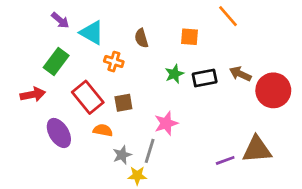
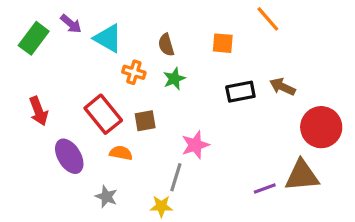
green rectangle: (56, 62) -> (34, 38), moved
green star: (174, 74) -> (174, 79), moved
red circle: (273, 90) -> (321, 127), moved
red arrow: (33, 94) -> (39, 111), turned 80
gray star: (122, 155) -> (106, 197), moved, turned -30

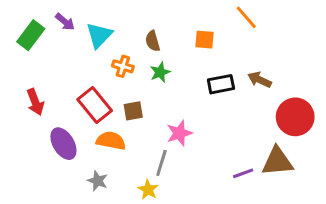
cyan triangle: (108, 38) -> (99, 35), turned 44
orange semicircle: (121, 153) -> (111, 141), size x1.4
yellow star: (161, 206) -> (148, 190), turned 30

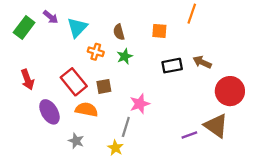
orange line: (246, 17) -> (192, 14), turned 60
brown triangle: (277, 161) -> (216, 126), turned 40

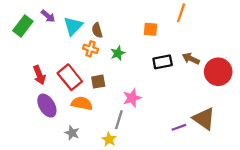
brown semicircle: (119, 32) -> (97, 30), moved
red arrow: (28, 80) -> (39, 75), moved
red circle: (230, 91) -> (218, 72), moved

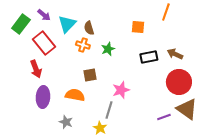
red circle: (218, 72) -> (179, 82), moved
red rectangle: (70, 77) -> (44, 43), moved
purple ellipse: (47, 106) -> (43, 97), turned 35

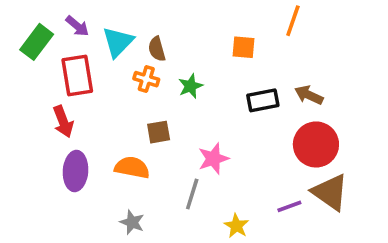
red rectangle: (44, 43) -> (77, 76), turned 30
gray star: (66, 122) -> (132, 222), moved
yellow star: (100, 128) -> (236, 226), moved

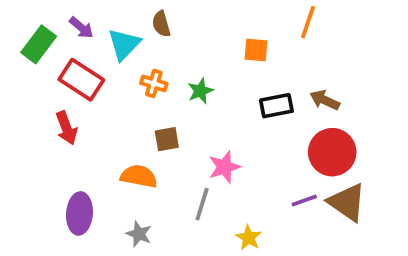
brown semicircle: (157, 49) -> (161, 24), moved
red rectangle: (77, 76) -> (81, 80), turned -48
purple ellipse: (76, 171) -> (79, 213), moved
purple line: (289, 206) -> (304, 200), moved

